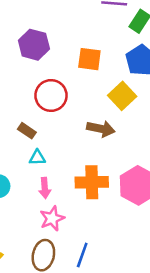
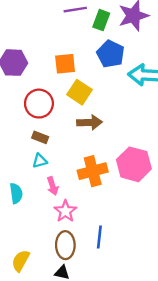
yellow square: (122, 96) -> (80, 92), moved
brown rectangle: (27, 131) -> (40, 137), moved

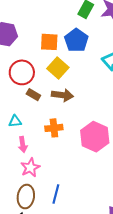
blue pentagon: (111, 54) -> (76, 40), moved
brown rectangle: (40, 137) -> (33, 95), moved
orange cross: (93, 171) -> (54, 128), moved, size x0.7

